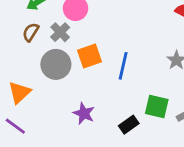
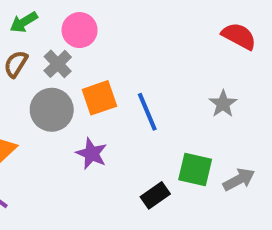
blue line: (123, 66) -> (147, 112), turned -36
purple star: (84, 113) -> (92, 154), moved

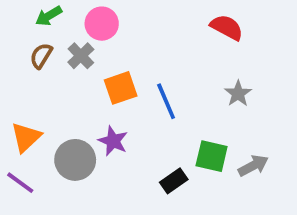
red semicircle: (239, 36) -> (227, 27), moved
gray circle: (52, 110) -> (75, 160), moved

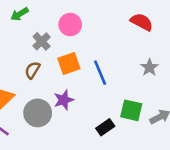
pink circle: (102, 24) -> (70, 25), moved
brown semicircle: (41, 56) -> (32, 70), moved
purple star: (113, 141) -> (64, 100), turned 30

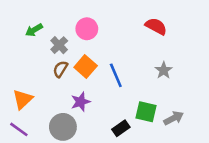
green arrow: (19, 14) -> (34, 30), moved
orange square: (69, 64) -> (86, 67), turned -30
brown semicircle: (32, 70) -> (60, 69), moved
gray circle: (38, 113) -> (63, 127), moved

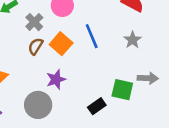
gray star: (164, 70) -> (132, 40), moved
blue line: (116, 75) -> (92, 36), moved
gray arrow: (174, 118) -> (148, 78), moved, turned 30

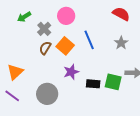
purple star: (56, 79) -> (71, 72), moved
black rectangle: (97, 106) -> (93, 84), moved, turned 40

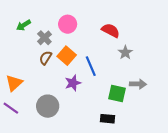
red semicircle: (121, 14) -> (111, 30), moved
blue line: (89, 40) -> (91, 66), moved
black rectangle: (93, 84) -> (107, 119), moved

